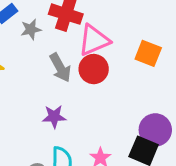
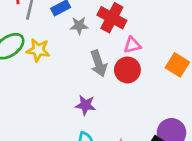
pink triangle: (94, 40) -> (132, 45), size x0.6

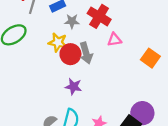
yellow star: (38, 50) -> (58, 42), moved
red circle: (127, 70) -> (70, 54), moved

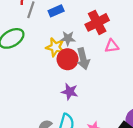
red cross: (99, 16) -> (97, 22), turned 30
gray star: (72, 21) -> (68, 38), moved

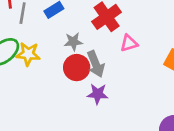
yellow star: (55, 47) -> (28, 54), moved
purple star: (70, 92) -> (98, 94), moved

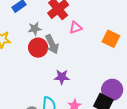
purple star: (98, 94) -> (62, 77), moved

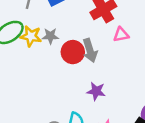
gray star: (35, 29) -> (50, 36), moved

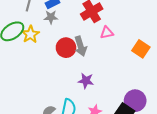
yellow star: (31, 36) -> (30, 34), turned 30
gray star: (50, 36) -> (51, 17), moved

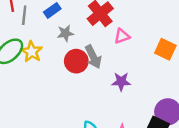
gray star: (51, 17) -> (65, 33), moved
purple star: (86, 81) -> (121, 82), moved

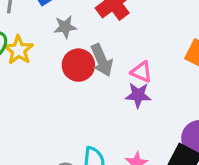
pink triangle: (122, 36) -> (141, 72), moved, turned 42

